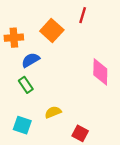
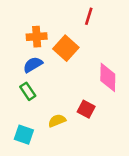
orange square: (52, 30) -> (66, 48), moved
orange cross: (14, 38) -> (37, 37), moved
red square: (80, 133) -> (86, 109), moved

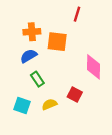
orange square: (66, 48) -> (57, 42), turned -35
green rectangle: (28, 91) -> (37, 79), moved
cyan square: (24, 135) -> (22, 105), moved

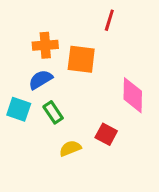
cyan square: (22, 105) -> (19, 109), moved

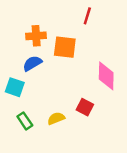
green rectangle: (53, 112) -> (25, 121), moved

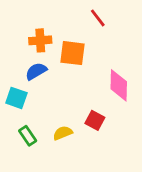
red line: (87, 16) -> (98, 18), turned -54

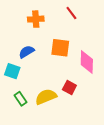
orange cross: (40, 40) -> (36, 19), moved
orange square: (73, 53) -> (60, 48), moved
yellow semicircle: (63, 133) -> (46, 97), size x1.5

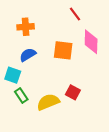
orange cross: (36, 19) -> (26, 27), moved
pink diamond: (87, 62) -> (91, 42), moved
green rectangle: (20, 99) -> (21, 96), moved

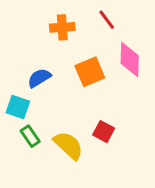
orange cross: (26, 27) -> (62, 27), moved
orange square: (63, 50) -> (90, 72), turned -30
yellow semicircle: (48, 102) -> (68, 145), turned 65

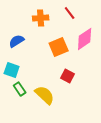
pink diamond: (130, 60) -> (85, 39), turned 55
blue semicircle: (39, 78) -> (17, 41), moved
red square: (104, 132) -> (68, 76), moved

